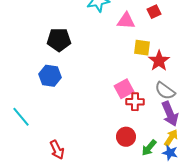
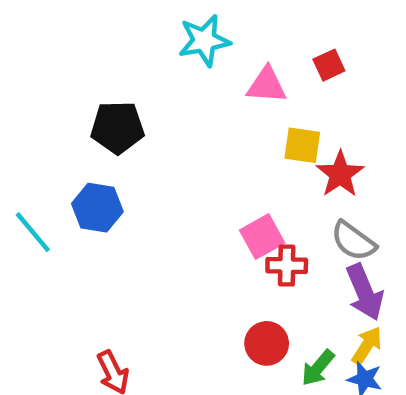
cyan line: (21, 117) -> (33, 232), moved

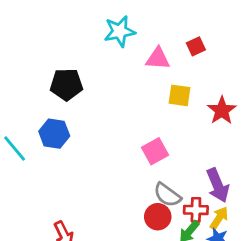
red star: (340, 174) -> (222, 110), moved
gray semicircle: (353, 241) -> (167, 195), moved
red cross: (287, 265) -> (196, 210), moved

